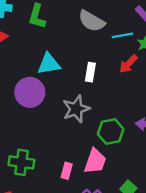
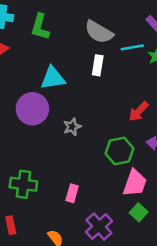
red arrow: (128, 64) -> (139, 111), moved
white rectangle: (90, 72) -> (98, 65), moved
gray star: (76, 109) -> (72, 127), moved, size x0.6
pink trapezoid: (95, 161) -> (135, 183), moved

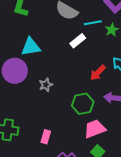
white rectangle: (98, 65) -> (78, 41), moved, turned 42
pink trapezoid: (135, 183) -> (95, 129), turned -130

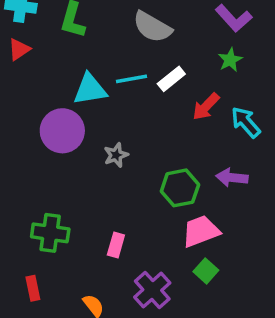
cyan line: (93, 23) -> (132, 79), moved
red arrow: (98, 73) -> (206, 107), moved

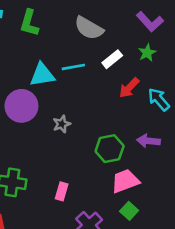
white rectangle: (171, 79) -> (112, 59), moved

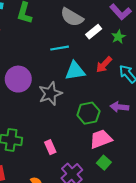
white rectangle: (112, 59) -> (94, 32), moved
cyan triangle: (42, 75) -> (75, 71), moved
gray star: (62, 124) -> (50, 94), size x1.6
pink rectangle: (62, 191) -> (50, 147), turned -40

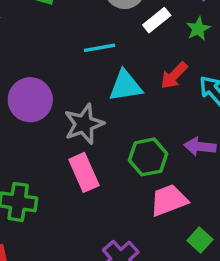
pink rectangle: (50, 147) -> (84, 172), moved, size x1.5
green square: (104, 163) -> (200, 240), moved

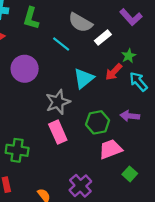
green star: (198, 29) -> (129, 56), moved
cyan line: (100, 48) -> (61, 44), moved, turned 48
cyan triangle: (125, 86) -> (84, 78), turned -30
purple circle: (30, 100) -> (25, 69), moved

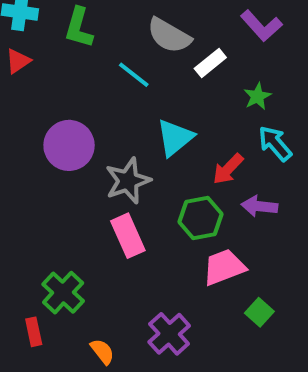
purple circle: (25, 69) -> (69, 145), moved
red arrow: (114, 72) -> (228, 169), moved
green cross: (17, 150) -> (63, 293), moved, turned 35

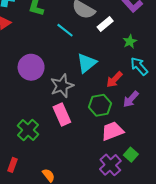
purple arrow: (259, 206) -> (131, 99), turned -54
green cross: (63, 293) -> (28, 130), moved
red rectangle: (34, 332) -> (13, 165), turned 32
purple cross: (169, 334) -> (110, 165), moved

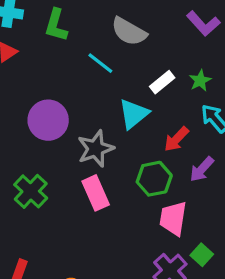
white rectangle: (105, 24) -> (162, 82), moved
green cross: (28, 130) -> (31, 191), moved
pink trapezoid: (112, 131) -> (173, 218), turned -60

